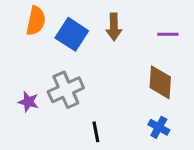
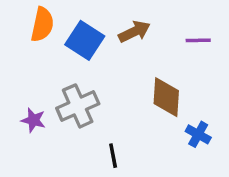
brown arrow: (114, 27) -> (134, 32), turned -115
brown diamond: (160, 82) -> (166, 97), moved
blue cross: (159, 127) -> (198, 134), moved

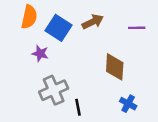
gray cross: (78, 106) -> (54, 90), moved
purple star: (33, 120) -> (40, 54), moved
blue cross: (198, 134) -> (128, 104), moved

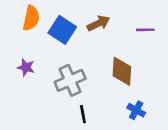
purple star: (40, 54) -> (26, 67), moved
gray cross: (54, 90) -> (70, 80), moved

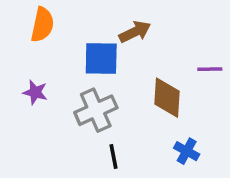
blue square: (62, 30) -> (101, 58), moved, turned -32
purple line: (145, 30) -> (210, 69), moved

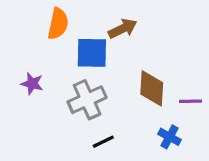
orange semicircle: (42, 25) -> (58, 24), moved
purple line: (210, 69) -> (191, 101), moved
black line: (114, 156) -> (103, 142), turned 75

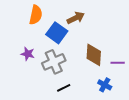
blue square: (92, 53) -> (57, 33), turned 35
purple star: (32, 84) -> (28, 54), moved

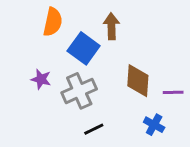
brown arrow: (76, 18) -> (111, 26), turned -66

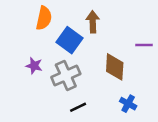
purple line: (173, 92) -> (144, 45), moved

